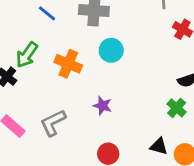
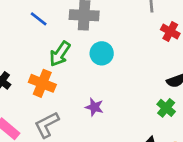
green arrow: (27, 55) -> (60, 54), moved
orange cross: (68, 64) -> (42, 83), moved

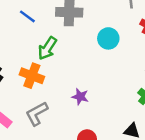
cyan circle: (102, 53) -> (108, 38), moved

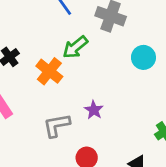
gray L-shape: (37, 114) -> (57, 125), moved

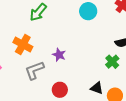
orange cross: (49, 71) -> (23, 45), moved

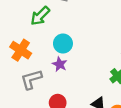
cyan circle: (88, 11) -> (63, 44), moved

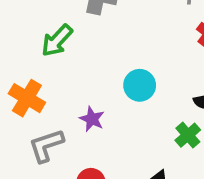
cyan circle: (63, 44) -> (140, 85), moved

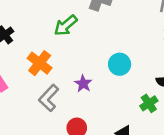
gray L-shape: (46, 146) -> (49, 98), turned -36

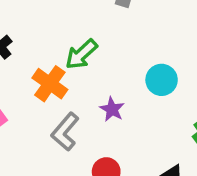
green arrow: (66, 25) -> (81, 54), moved

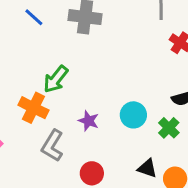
cyan circle: (162, 80) -> (133, 115), moved

